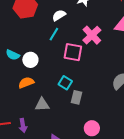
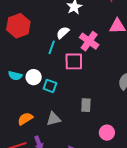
white semicircle: (59, 15) -> (63, 33), moved
orange semicircle: (26, 83) -> (25, 119), moved
cyan square: (65, 83) -> (50, 86), moved

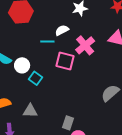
cyan line: (52, 47) -> (47, 41), turned 56
gray rectangle: (86, 105) -> (68, 123), moved

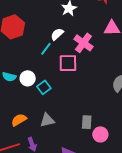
cyan line: (47, 41) -> (46, 49), turned -40
cyan square: (36, 78) -> (44, 87), turned 32

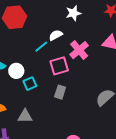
pink square: (68, 63) -> (59, 66), turned -30
gray rectangle: (87, 122) -> (60, 92), moved

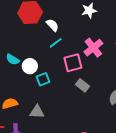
white semicircle: (56, 35) -> (52, 25), moved, turned 72
gray rectangle: (60, 92) -> (83, 85), moved, turned -72

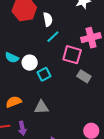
white semicircle: (52, 25) -> (48, 19), turned 40
pink cross: (93, 48) -> (91, 38), turned 30
pink square: (73, 63) -> (72, 55), turned 36

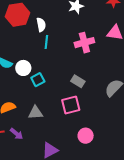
cyan line: (53, 37) -> (46, 42), turned -40
pink square: (72, 55) -> (71, 105), moved, turned -30
purple arrow: (22, 128) -> (17, 134), turned -40

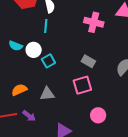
cyan line: (46, 42) -> (46, 26), moved
pink cross: (84, 43) -> (94, 22), turned 30

